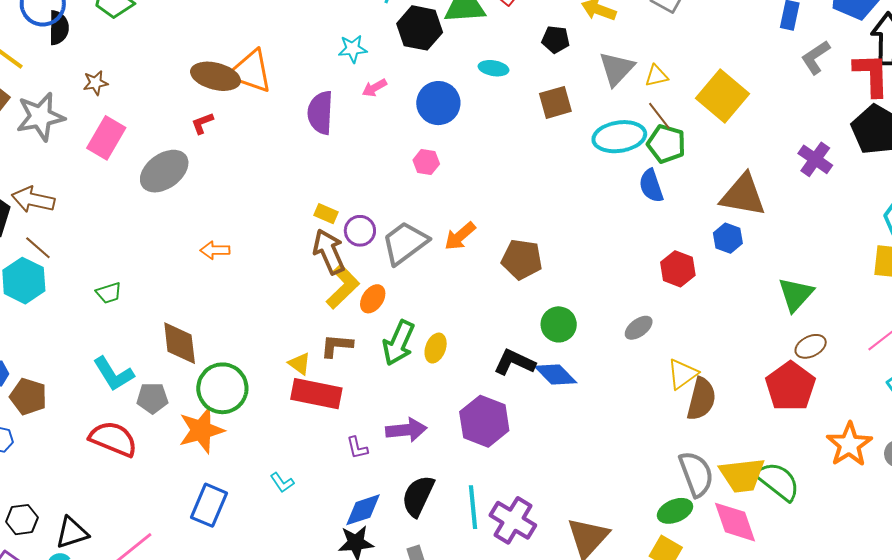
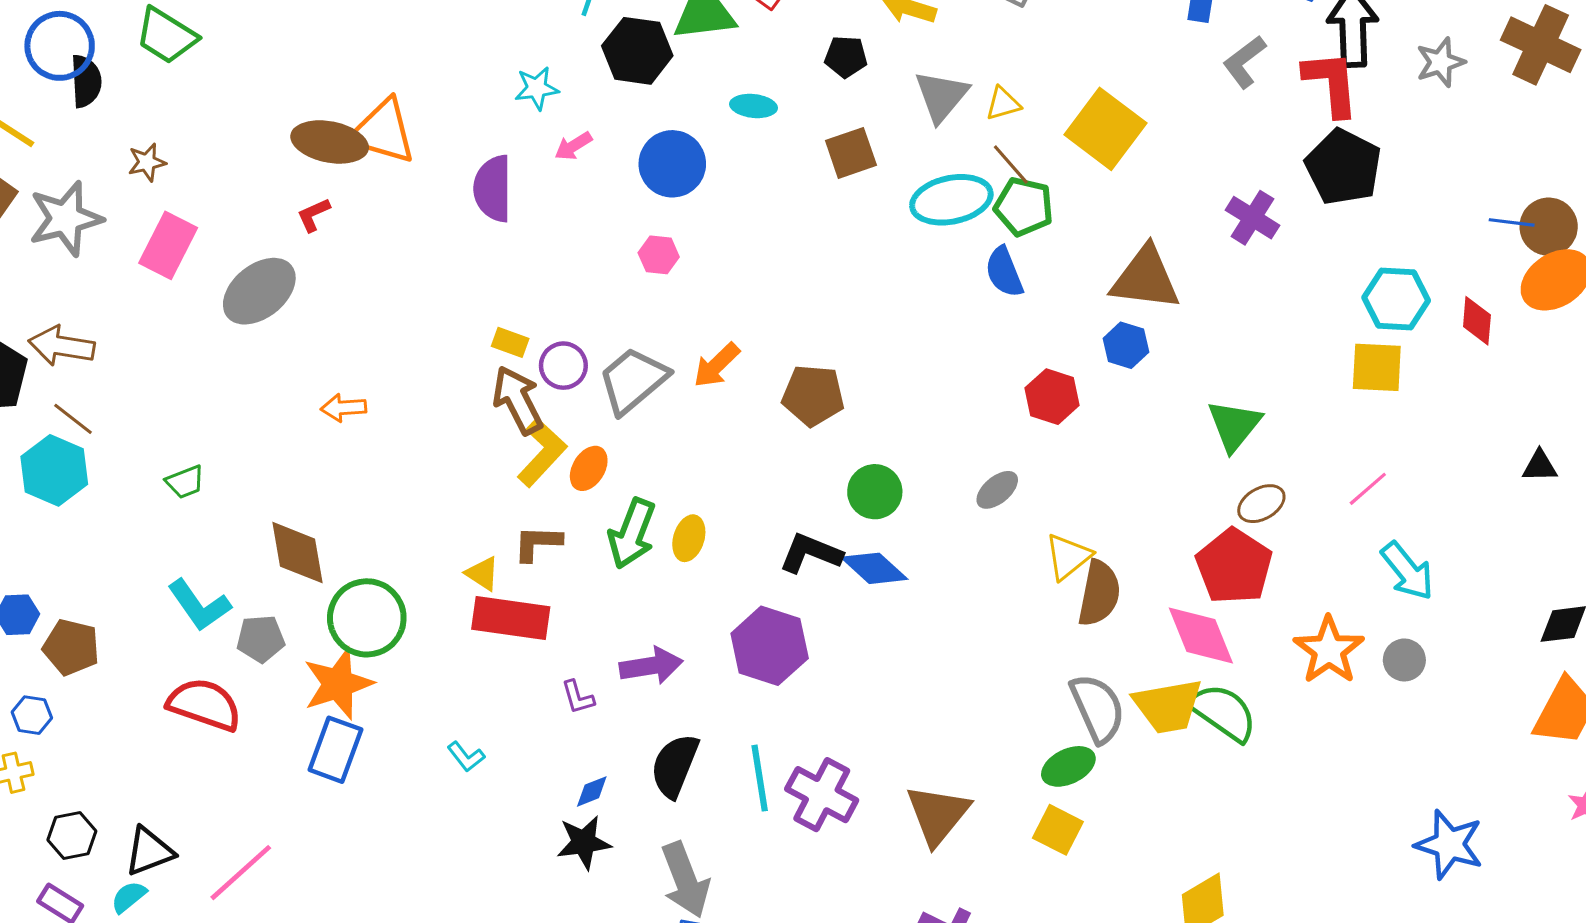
blue rectangle: (209, 505) -> (335, 750), moved
blue diamond: (363, 510) -> (592, 791), size x0.6
pink diamond: (735, 522) -> (1201, 635), moved

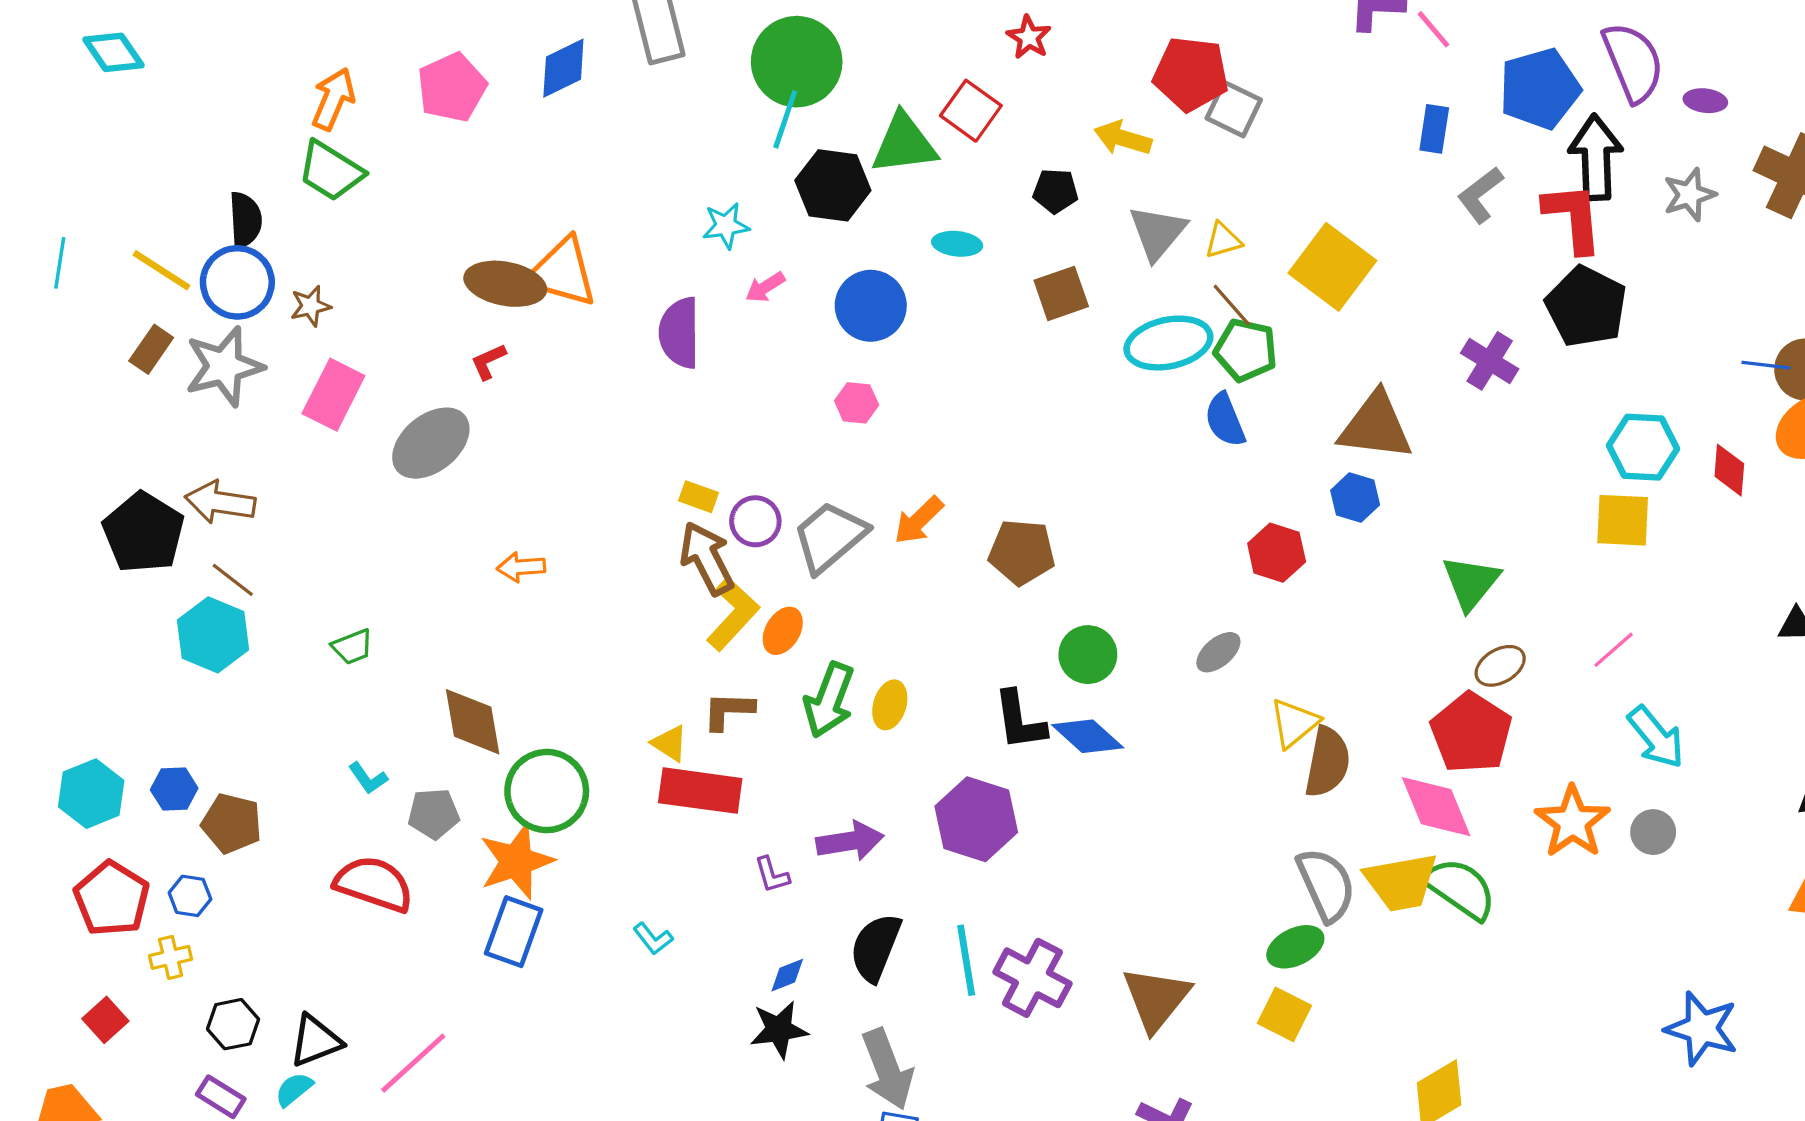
blue circle: (60, 46) -> (237, 282), moved
black L-shape: (811, 553) -> (1020, 720), turned -120
cyan L-shape: (199, 605) -> (368, 778), size x0.6

